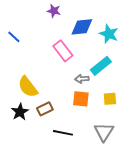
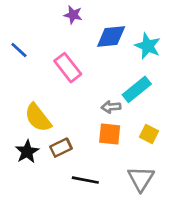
pink rectangle: (63, 51) -> (68, 68), moved
yellow square: (110, 99) -> (149, 134), turned 32

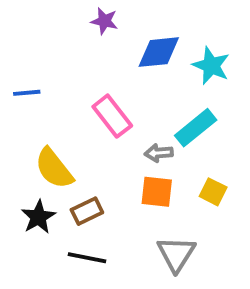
blue line: (19, 50) -> (27, 93), moved, turned -48
pink rectangle: (68, 68) -> (112, 116), moved
gray triangle: (141, 179) -> (176, 254), moved
black line: (85, 180) -> (87, 258), moved

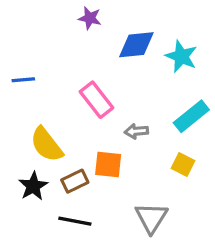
cyan rectangle: (196, 128) -> (191, 116), moved
orange square: (157, 192) -> (108, 165), moved

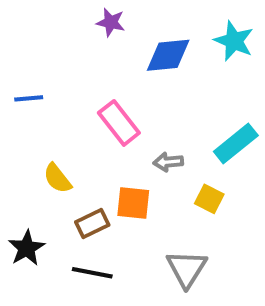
cyan star: (181, 56) -> (234, 41), moved
yellow semicircle: (47, 145) -> (57, 178), size x0.7
yellow square: (183, 165) -> (209, 199), moved
black star: (33, 186) -> (27, 248), moved

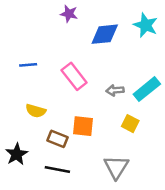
blue line: (29, 98) -> (28, 65), moved
gray arrow: (168, 162) -> (115, 90), moved
yellow semicircle: (57, 178) -> (36, 111), turned -36
brown rectangle: (92, 223) -> (57, 139), turned 48

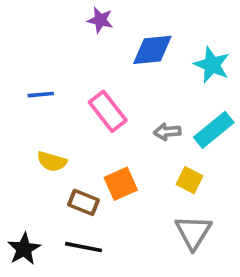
cyan star: (146, 25) -> (212, 65), moved
orange square: (83, 126) -> (121, 184), turned -30
black star: (17, 154) -> (24, 249), moved
gray triangle: (116, 167) -> (193, 232), moved

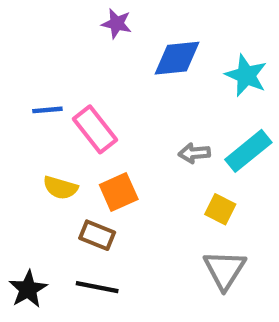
pink rectangle: (108, 111) -> (95, 129), moved
orange square: (121, 184) -> (119, 192), moved

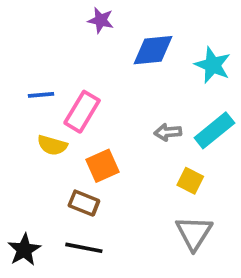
pink rectangle: (95, 129) -> (82, 112), turned 69
yellow semicircle: (60, 188) -> (52, 145), moved

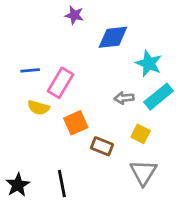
cyan star: (213, 65) -> (149, 63), moved
brown rectangle: (84, 203) -> (102, 146), moved
black line: (84, 248) -> (62, 184), turned 68

